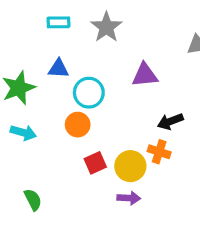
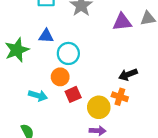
purple triangle: (145, 75) -> (122, 22), moved
cyan arrow: (23, 133) -> (38, 96), moved
red square: (95, 163) -> (73, 94), moved

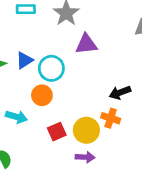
purple triangle: (122, 22) -> (86, 44), moved
blue triangle: (46, 36) -> (24, 60), moved, turned -35
red square: (73, 94) -> (57, 132), moved

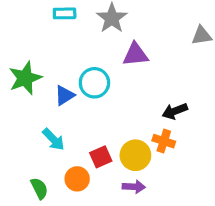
blue triangle: (24, 60) -> (65, 95), moved
orange circle: (42, 95) -> (77, 179), moved
cyan arrow: (16, 117) -> (53, 139), turned 30

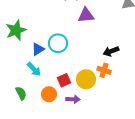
cyan circle: (94, 83) -> (58, 43), moved
blue triangle: (65, 95) -> (38, 49), moved
purple arrow: (134, 187) -> (73, 99), moved
green semicircle: (39, 188) -> (21, 93), moved

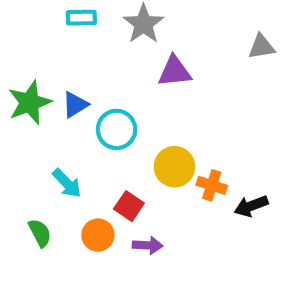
blue triangle: (38, 49) -> (75, 105), moved
black arrow: (111, 51) -> (251, 206), moved
yellow circle: (86, 79) -> (175, 167), moved
red square: (64, 80) -> (129, 206), turned -32

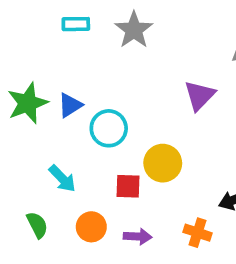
purple triangle: (175, 71) -> (199, 95), moved, turned -40
orange cross: (212, 185) -> (198, 233), moved
red square: (129, 206) -> (128, 186), moved, turned -32

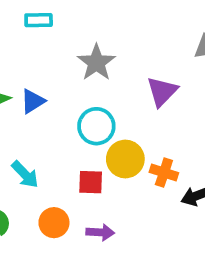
gray star: (134, 30) -> (96, 63), moved
cyan circle: (109, 128) -> (96, 126), moved
orange cross: (198, 233) -> (164, 173), moved

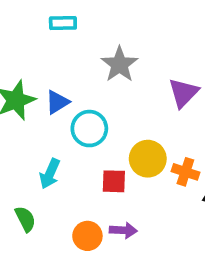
cyan circle: (96, 126) -> (89, 129), moved
cyan arrow: (25, 174) -> (50, 174), turned 68
orange circle: (54, 223) -> (87, 236), moved

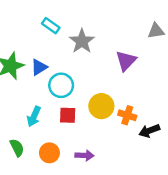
cyan rectangle: (63, 23) -> (51, 26), moved, turned 36
red square: (114, 181) -> (68, 115), moved
orange circle: (87, 236) -> (49, 153), moved

